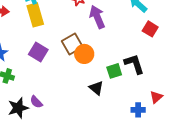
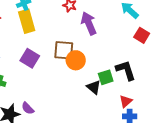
brown square: (72, 44) -> (64, 50), turned 35
black triangle: (96, 88) -> (94, 87), moved
red triangle: (156, 97) -> (126, 101), moved

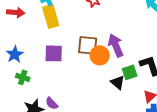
purple arrow: (89, 23) -> (116, 45), moved
purple square: (30, 58) -> (54, 53), turned -30

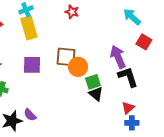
purple arrow: (116, 45) -> (118, 57), moved
green square: (130, 72) -> (93, 82), moved

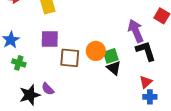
brown square: (66, 57) -> (70, 58), moved
orange circle: (78, 67) -> (96, 51), moved

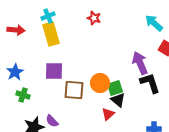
red triangle: (146, 82) -> (108, 114), moved

